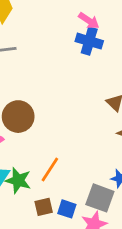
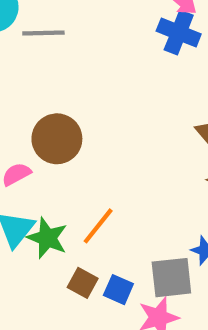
gray square: (100, 198) -> (171, 278), turned -32
brown square: (44, 207) -> (83, 283), turned 36

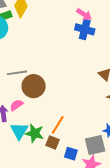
gray line: (43, 33) -> (17, 73), moved
brown square: (83, 283) -> (53, 142), moved

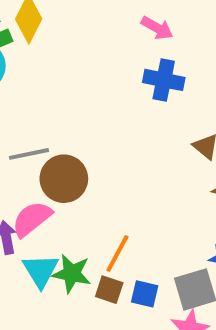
blue cross: (85, 29) -> (164, 80), moved
pink semicircle: (16, 105) -> (32, 219), size x1.5
blue square: (71, 154) -> (145, 294), moved

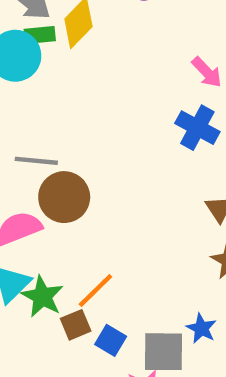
brown square: (109, 290) -> (76, 325), turned 32

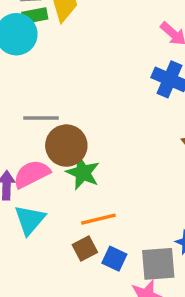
orange line: (95, 290) -> (98, 219), turned 36
green star: (42, 297) -> (83, 173), moved

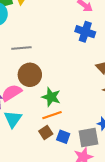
gray line: (41, 118) -> (21, 48), moved
green star: (83, 173) -> (51, 97), moved

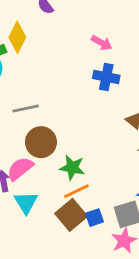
brown square: (46, 133) -> (71, 215), size x1.6
blue square: (63, 137) -> (94, 218), turned -32

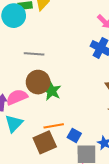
green star: (72, 168) -> (51, 91), moved
blue square: (94, 218) -> (74, 135), moved, turned 32

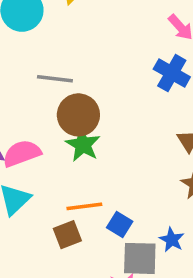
brown circle: (38, 82) -> (78, 115), moved
brown square: (45, 142) -> (67, 235), size x0.7

